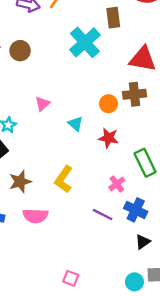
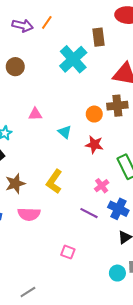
pink triangle: (42, 104) -> (35, 114), turned 40
pink square: (71, 278) -> (68, 252), moved

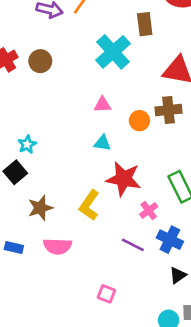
pink triangle: (35, 114) -> (102, 105), moved
cyan triangle: (65, 132) -> (102, 143), turned -32
red star: (94, 145) -> (124, 179), moved, size x1.5

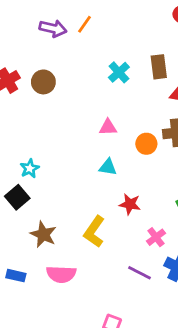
brown rectangle: (145, 24) -> (159, 67), moved
cyan cross: (113, 52) -> (119, 72), size x0.6
red star: (124, 179) -> (130, 204), size x0.6
brown star: (40, 208) -> (43, 234), turned -30

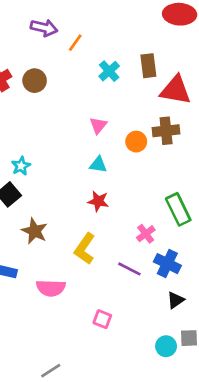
orange line: (85, 24) -> (75, 43), moved
pink triangle: (108, 127) -> (98, 125), turned -48
red star: (130, 204) -> (98, 201), moved
yellow L-shape: (94, 232) -> (85, 249), moved
pink semicircle: (61, 274) -> (51, 288), moved

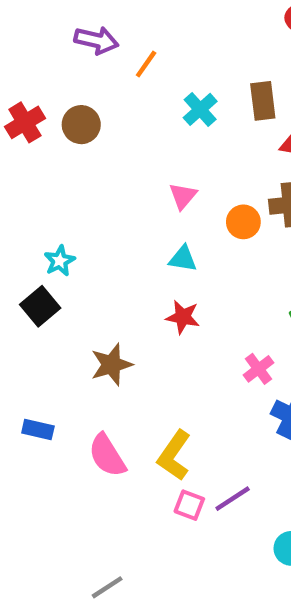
brown star: (35, 231) -> (111, 365), moved, turned 30
yellow L-shape: (85, 249) -> (174, 455), moved
purple line: (129, 269) -> (233, 499), moved, turned -60
pink semicircle: (51, 288) -> (107, 455), turned 56

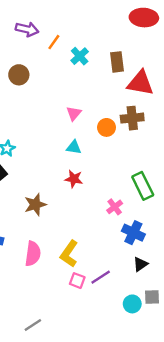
cyan cross: (200, 109) -> (80, 56), moved
pink semicircle: (107, 455) -> (33, 254), turned -140

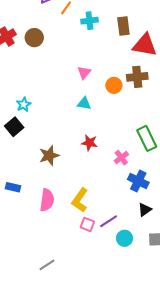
cyan cross: (80, 56) -> (89, 21), turned 35
red star: (74, 179) -> (89, 143), moved
cyan circle: (132, 304) -> (125, 238), moved

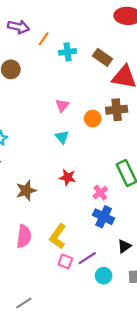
brown rectangle: (123, 26) -> (102, 57), turned -48
cyan triangle: (84, 103) -> (62, 137), turned 40
blue cross: (138, 181) -> (104, 217), moved

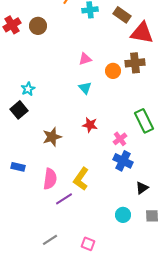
pink triangle: (62, 105) -> (85, 59), turned 32
purple line: (87, 258) -> (64, 199), moved
pink square: (65, 261) -> (88, 244), moved

